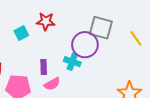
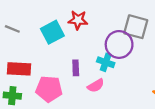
cyan square: (21, 33) -> (52, 32), size x1.5
pink semicircle: (52, 84) -> (96, 86), moved

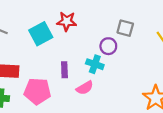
gray square: (136, 27) -> (125, 28), size x0.7
purple circle: (119, 44) -> (108, 46), size x0.6

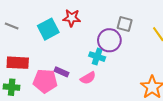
purple circle: (108, 46) -> (109, 40), size x1.5
purple rectangle: (64, 70) -> (61, 72), moved, turned -64

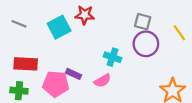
purple circle: (109, 40) -> (146, 44), moved

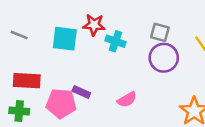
cyan square: (59, 27) -> (65, 39), turned 35
cyan cross: (113, 57) -> (116, 41), moved
pink semicircle: (102, 81) -> (127, 100), moved

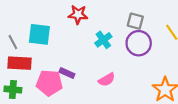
gray line: (19, 35) -> (13, 42), moved, turned 40
cyan square: (65, 39) -> (39, 34), moved
cyan cross: (116, 41) -> (103, 40), moved, turned 35

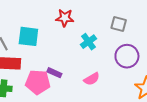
purple circle: (139, 43) -> (127, 56), moved

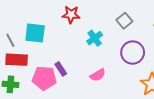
gray square: (119, 24) -> (124, 21), turned 35
purple rectangle: (54, 73) -> (61, 69), turned 32

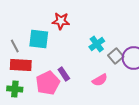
red star: (71, 15) -> (61, 21), moved
gray square: (124, 21) -> (116, 56), moved
pink pentagon: (44, 78) -> (48, 83), turned -30

